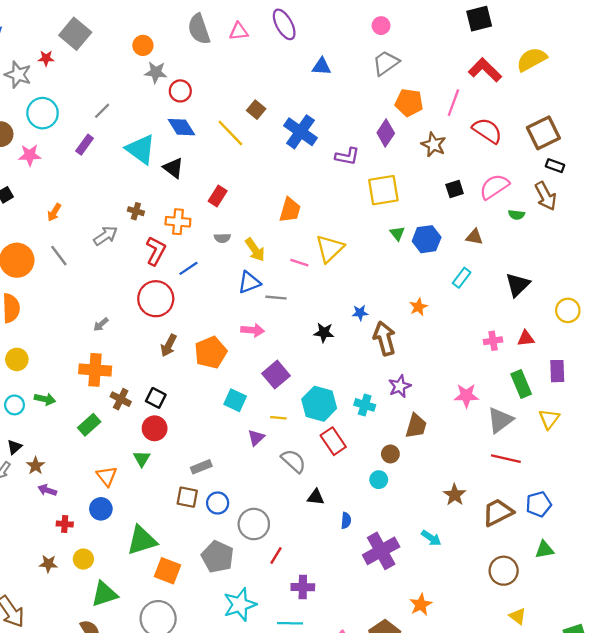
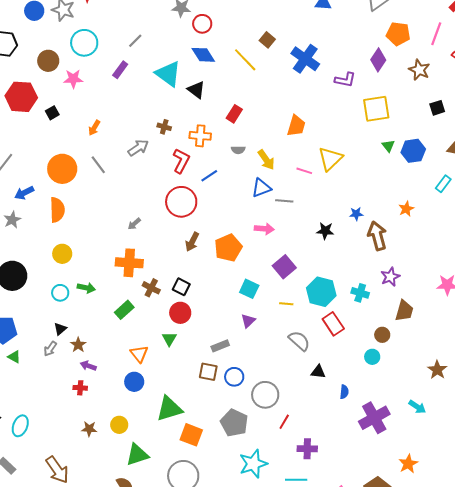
purple triangle: (256, 438) -> (248, 321), moved
red cross: (65, 524) -> (80, 388), moved

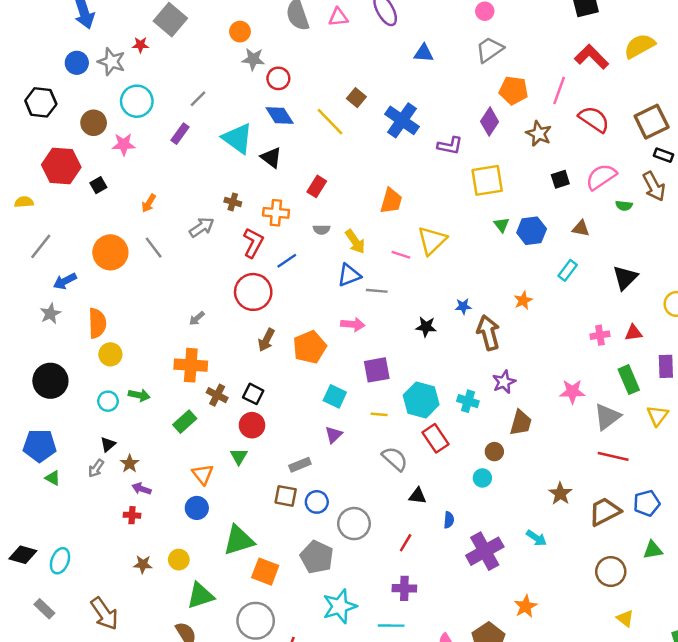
orange semicircle: (57, 210) -> (97, 323), moved
purple square: (284, 267) -> (377, 370), turned 30
red line: (284, 422) -> (406, 543), moved

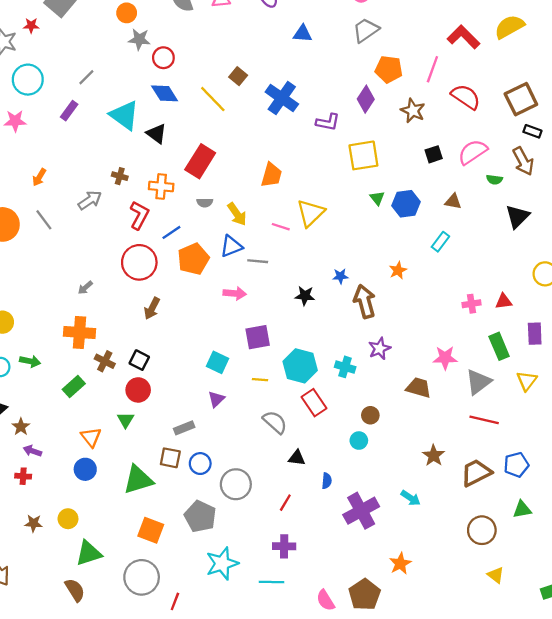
red rectangle: (317, 186) -> (200, 161), size x1.6
black triangle: (625, 278) -> (517, 216), moved
orange pentagon: (310, 347) -> (193, 259), moved
brown trapezoid: (521, 423) -> (419, 388), moved, turned -90
green triangle: (239, 540) -> (138, 480), moved

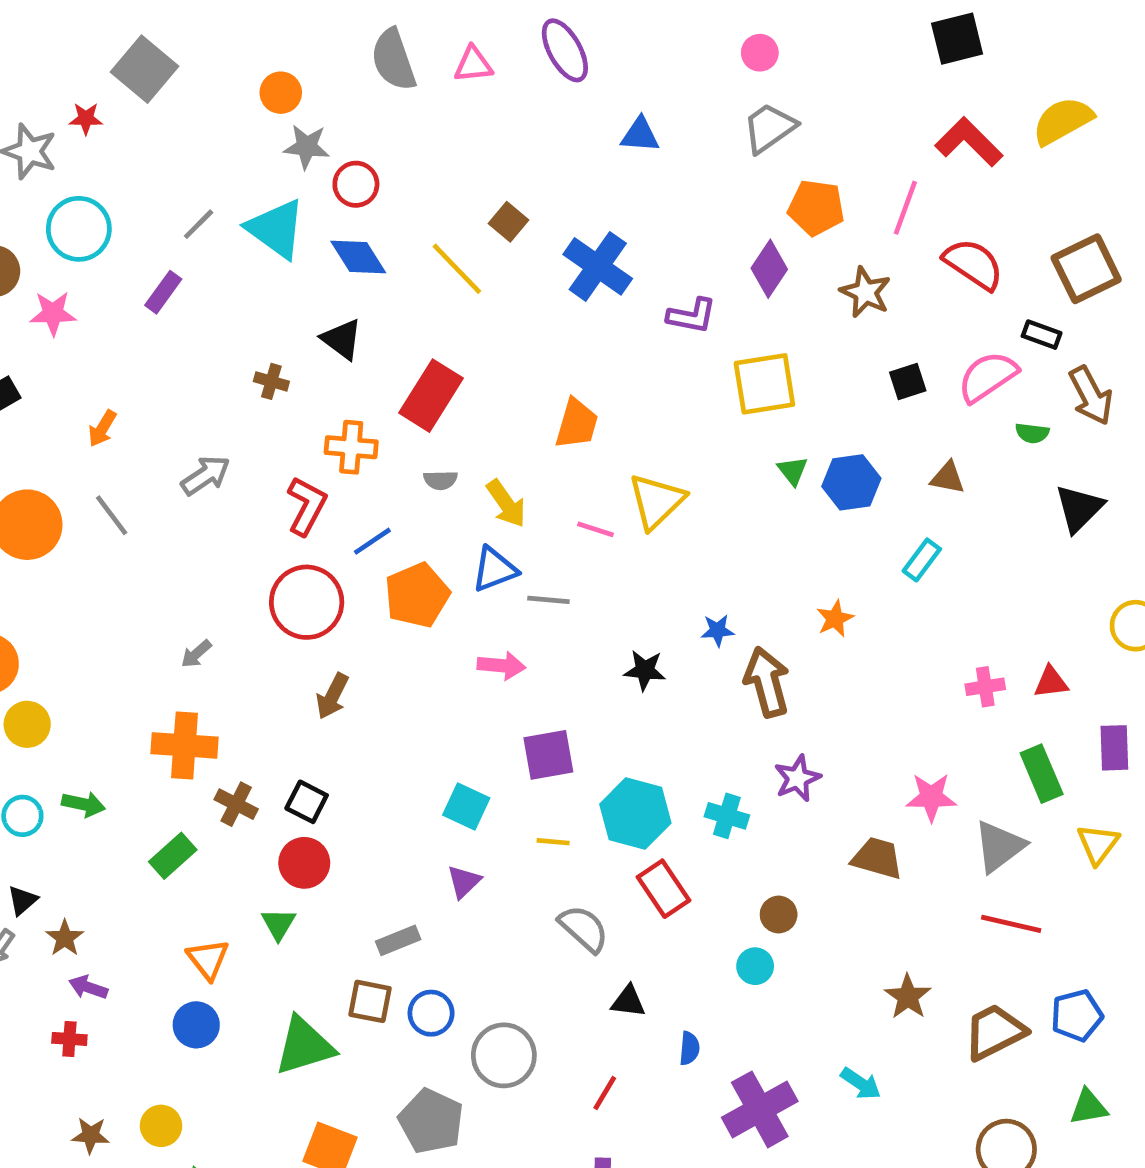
cyan triangle: (124, 115) -> (276, 229), moved
black rectangle: (532, 131) -> (1042, 335), moved
brown cross: (120, 176) -> (271, 381), moved

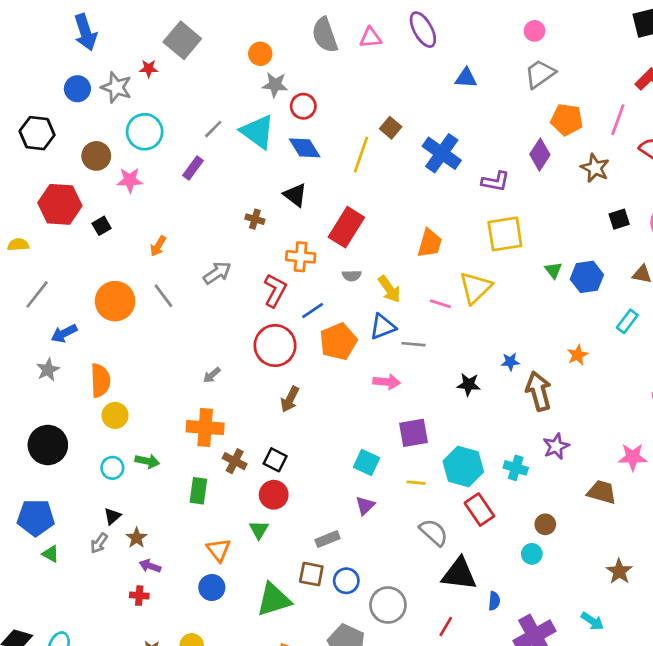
yellow line: (457, 269) -> (361, 155), turned 63
yellow square: (764, 384) -> (505, 234), moved
green rectangle: (173, 856) -> (198, 491), turned -40
black triangle: (628, 1001) -> (459, 574), size x1.8

